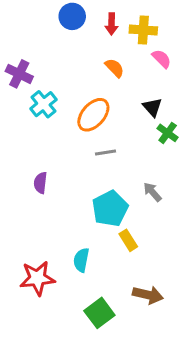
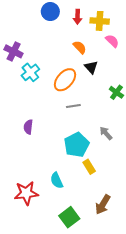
black triangle: (152, 107) -> (91, 67), moved
cyan semicircle: (81, 260) -> (57, 180), turned -35
brown arrow: (148, 295) -> (103, 205), turned 108

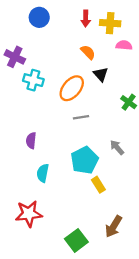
blue circle: (50, 12) -> (39, 17), moved
pink semicircle: (112, 41) -> (124, 45), turned -40
cyan cross: (30, 72) -> (33, 80), turned -36
cyan semicircle: (57, 180) -> (43, 173), moved, turned 35

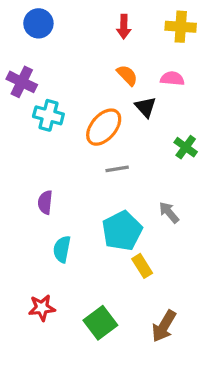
blue circle: (39, 17) -> (38, 23), moved
yellow cross: (110, 23) -> (181, 27), moved
pink semicircle: (124, 45) -> (172, 79), moved
red star: (29, 214) -> (42, 308), size x0.7
green square: (76, 240) -> (100, 323), moved

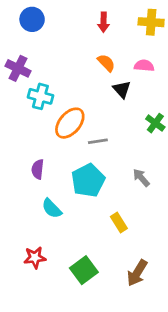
orange ellipse: (104, 127) -> (70, 123), moved
cyan pentagon: (122, 231) -> (88, 180), moved
cyan semicircle: (62, 249) -> (52, 208), turned -55

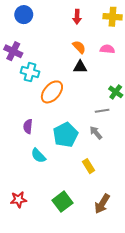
black triangle: (122, 89) -> (80, 67), moved, turned -48
gray line: (98, 141) -> (102, 111), moved
gray arrow: (141, 178) -> (96, 133), moved
red star: (35, 258) -> (19, 200), moved

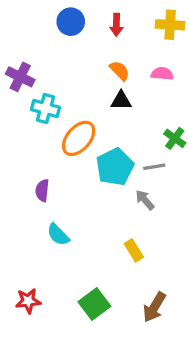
blue circle: (24, 15) -> (71, 22), moved
cyan pentagon: (66, 135) -> (115, 167), moved

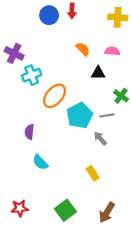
red arrow: (116, 25) -> (72, 11), moved
black triangle: (121, 101) -> (98, 73), moved
cyan cross: (45, 108) -> (32, 75), turned -36

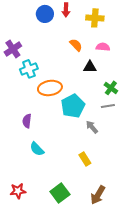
yellow cross: (118, 17) -> (95, 18), moved
purple cross: (14, 53) -> (13, 49), turned 30
orange ellipse: (55, 96) -> (50, 88), turned 40
gray line: (107, 115) -> (108, 106), moved

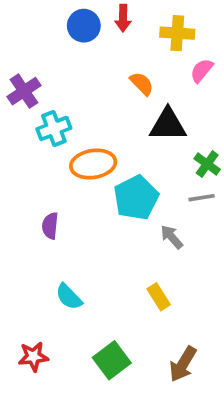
pink semicircle: (103, 47) -> (202, 71), moved, turned -56
black triangle: (90, 67) -> (168, 125), size x1.5
cyan semicircle: (37, 149) -> (69, 297), moved

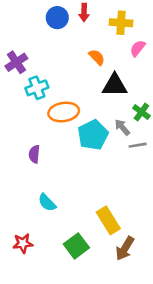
gray line: (202, 198) -> (138, 145), moved
gray arrow: (172, 237) -> (122, 127), moved
yellow rectangle: (159, 297) -> (108, 220), moved, size x1.5

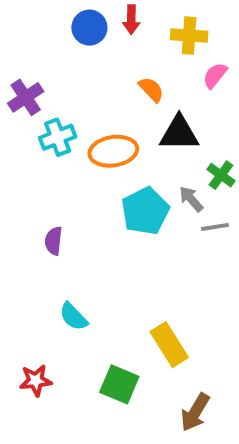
orange ellipse: (64, 112) -> (113, 151), moved
green square: (76, 246) -> (119, 384), turned -30
brown arrow: (125, 248) -> (195, 412), moved

